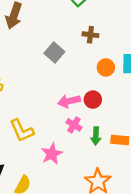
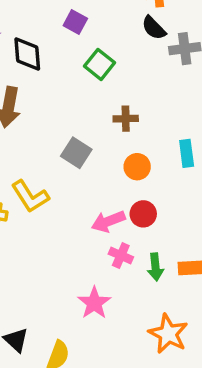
orange circle: (106, 67) -> (137, 167), moved
yellow L-shape: (22, 131) -> (30, 196), moved

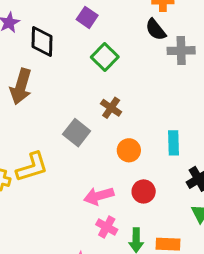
brown cross: (126, 119) -> (111, 108), moved, turned 30
yellow L-shape: (30, 196) -> (32, 167), turned -80
red circle: (143, 214) -> (144, 191), moved

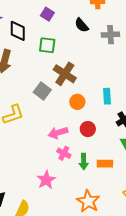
black semicircle: (156, 30) -> (82, 25), moved
green square: (105, 57) -> (47, 45), moved, turned -36
brown cross: (111, 108) -> (65, 74), size x1.6

